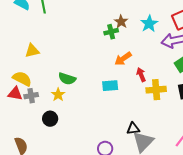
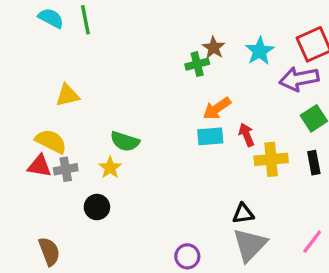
cyan rectangle: (110, 86) -> (210, 136), moved
black triangle: (133, 129) -> (243, 214), moved

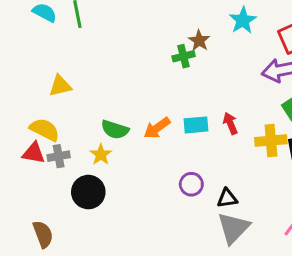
cyan star: (260, 51) -> (243, 20), moved
orange arrow: (217, 108) -> (157, 128), moved
yellow cross: (271, 159) -> (271, 141), moved
black circle: (97, 207) -> (88, 192), size x1.4
purple circle: (187, 256) -> (191, 184), moved

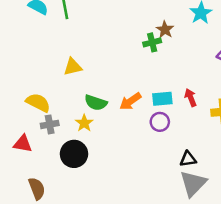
yellow triangle: (60, 86) -> (73, 67), moved
red triangle: (34, 153) -> (23, 144), moved
purple circle: (191, 184) -> (160, 122), moved

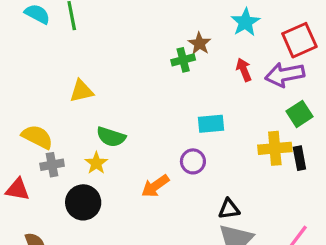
red arrow: (191, 98) -> (244, 70), moved
cyan rectangle: (162, 99) -> (211, 124), moved
orange arrow: (130, 101) -> (155, 186), moved

